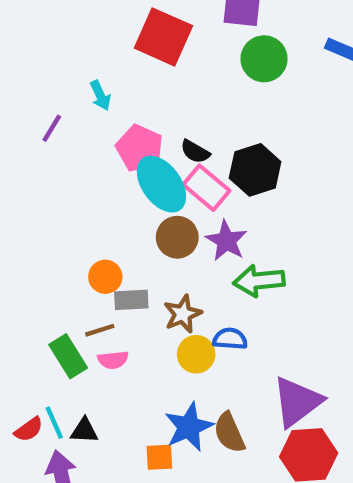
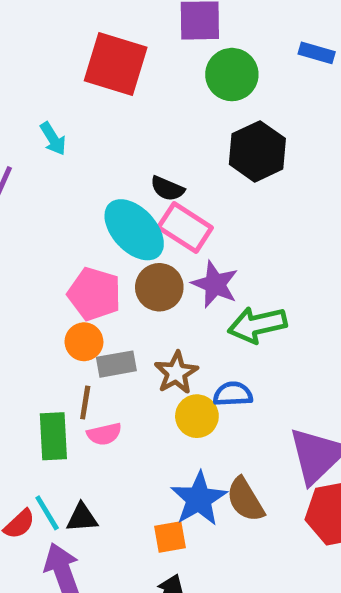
pink pentagon: (140, 148) -> (94, 294), moved
black hexagon: (255, 170) -> (257, 151), moved
brown line: (100, 330) -> (85, 403), turned -56
green rectangle: (68, 356) -> (53, 436), turned 36

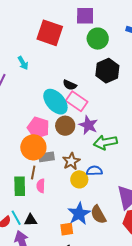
orange circle: (84, 342) -> (33, 147), size x1.6
pink semicircle: (104, 434) -> (41, 186), turned 104

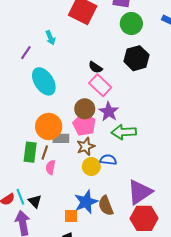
cyan ellipse: (55, 102) -> (44, 81), moved
pink pentagon: (38, 128) -> (84, 124), moved
green rectangle: (20, 186) -> (30, 152), moved
black triangle: (31, 220) -> (35, 201), turned 40

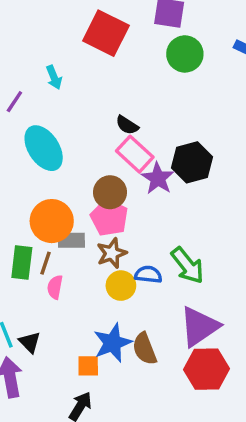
black hexagon: (137, 58) -> (192, 162), moved
purple star: (109, 112) -> (158, 178), moved
green arrow: (124, 132) -> (187, 265), moved, turned -125

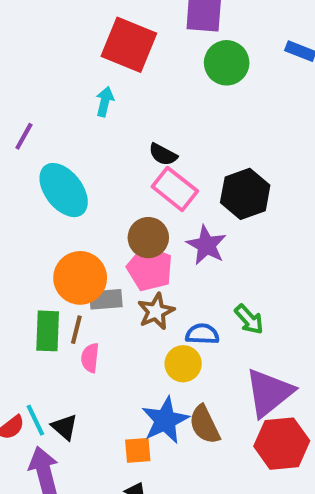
cyan arrow: (54, 77) -> (105, 102), moved, turned -140
purple star: (158, 178) -> (206, 245), moved
green arrow: (187, 265) -> (249, 319), size x0.7
yellow circle: (121, 286) -> (183, 364), moved

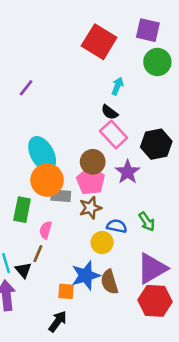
cyan arrow: (105, 102) -> (118, 86), moved
cyan ellipse: (64, 190) -> (42, 154), moved
brown line: (76, 330) -> (38, 254), moved

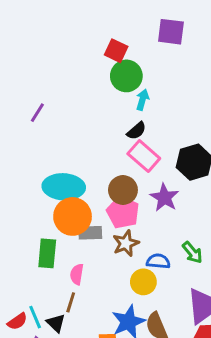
red square: (99, 42) -> (116, 51), size x0.6
green circle: (157, 62) -> (126, 76), moved
black semicircle: (110, 112) -> (137, 131), turned -72
cyan ellipse: (42, 154) -> (64, 187), turned -52

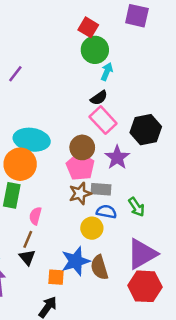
orange circle: (73, 216) -> (20, 164), moved
gray rectangle: (90, 233) -> (101, 189), moved
black triangle: (56, 323) -> (27, 257), moved

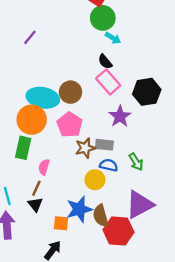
cyan arrow: (107, 72) -> (113, 38), turned 98
black semicircle: (99, 98) -> (105, 62), turned 84
brown circle: (82, 147) -> (70, 92), moved
pink pentagon: (80, 167) -> (70, 125), moved
red hexagon: (145, 286) -> (118, 231), moved

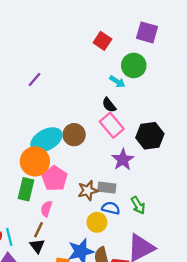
green circle: (103, 18) -> (134, 65), moved
cyan ellipse: (43, 98) -> (46, 140), turned -40
pink pentagon: (70, 125) -> (55, 178), moved

